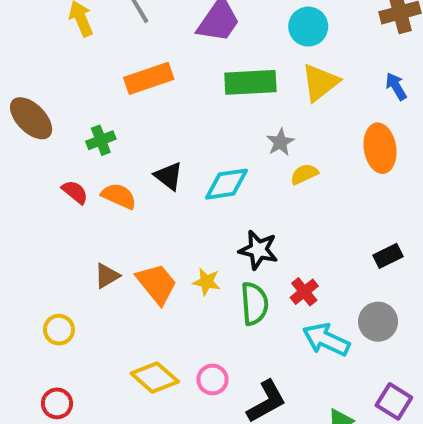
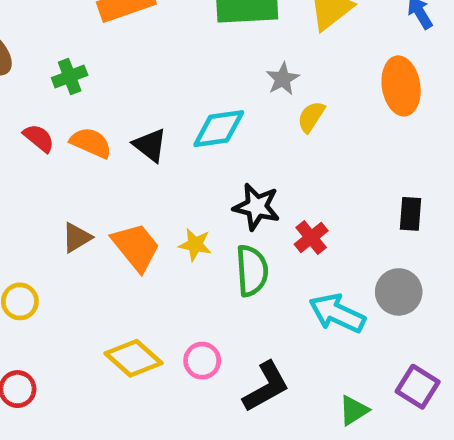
yellow semicircle: (304, 174) -> (311, 117), turned -32
black triangle: (169, 176) -> (150, 145), moved
black rectangle: (388, 256) -> (411, 214), turned -60
red cross: (304, 292) -> (311, 237), moved

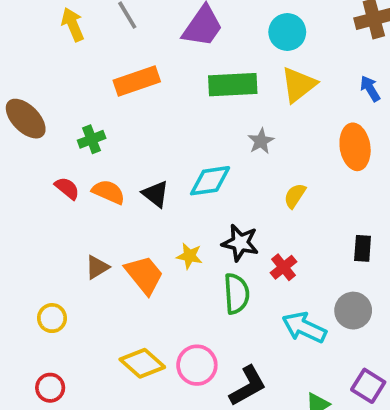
yellow semicircle: (311, 117) -> (295, 196), moved
yellow star: (195, 245) -> (189, 256), moved
pink circle: (202, 361) -> (197, 365), size x1.4

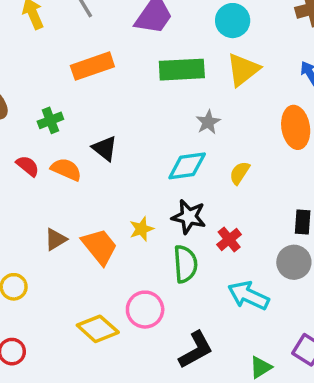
cyan diamond: (210, 181) -> (187, 166), moved
black triangle: (156, 194) -> (105, 148), moved
yellow star: (189, 256) -> (142, 229), turned -30
gray circle: (353, 311) -> (294, 262), moved
pink circle: (197, 365) -> (145, 310), moved

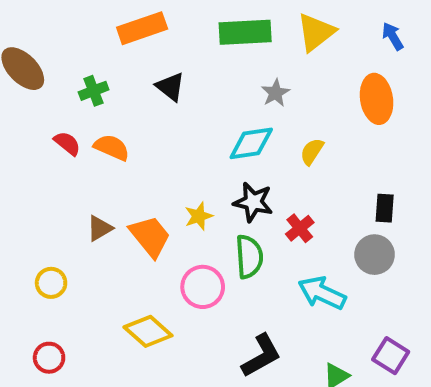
black triangle: (105, 148) -> (170, 87), moved
pink circle: (145, 310) -> (203, 287), moved

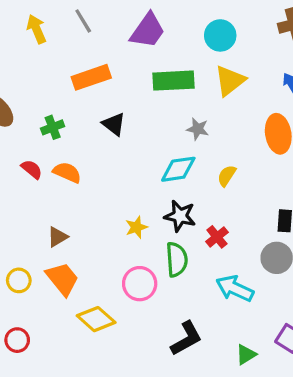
gray star: (275, 93) -> (198, 129), turned -30
orange trapezoid: (150, 236) -> (62, 279), moved

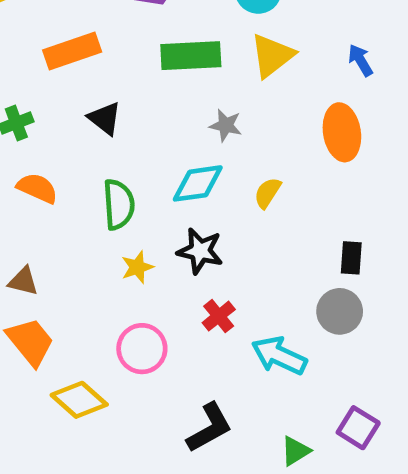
brown triangle: (57, 237) -> (23, 281), turned 45
red cross: (217, 237) -> (219, 316), moved
green semicircle: (177, 259) -> (119, 204), moved

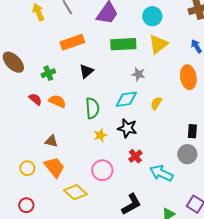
black triangle: (105, 118) -> (86, 71), turned 42

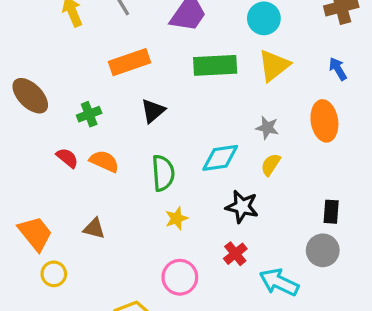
gray star: (138, 74) -> (267, 128), moved
black star: (127, 128) -> (242, 207), moved
orange trapezoid: (54, 167) -> (35, 234), moved

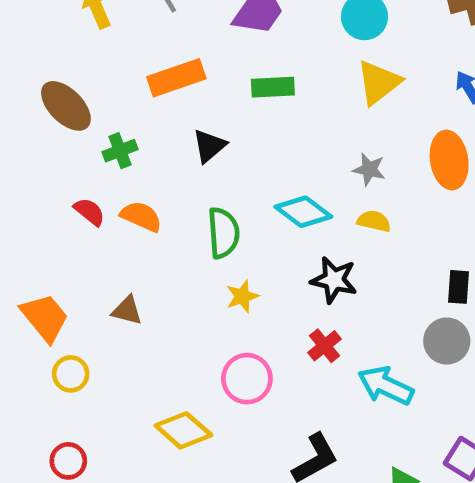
green rectangle: (215, 65) -> (273, 87), moved, size x0.7
brown ellipse: (30, 96) -> (66, 106), moved
cyan diamond: (220, 158) -> (303, 212), turned 45
yellow semicircle: (271, 165) -> (374, 221), turned 70

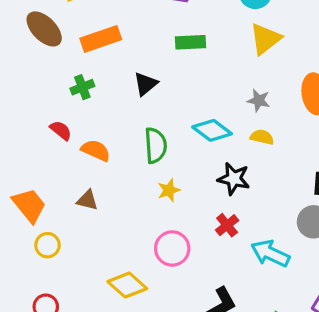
orange rectangle: (176, 78) -> (101, 39), moved
brown ellipse: (66, 106) -> (44, 29), moved
orange semicircle: (141, 216) -> (96, 150), moved

